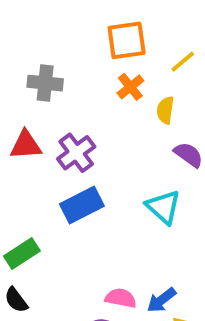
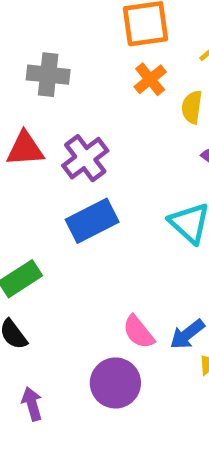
pink semicircle: (121, 298) -> (139, 332), turned -140

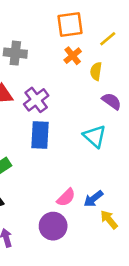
blue rectangle: (92, 221) -> (40, 135), turned -60
pink semicircle: (139, 332) -> (66, 197), turned -96

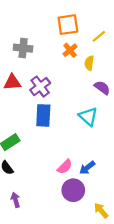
yellow arrow: (109, 220) -> (101, 211), moved
purple circle: (53, 226) -> (73, 190), moved

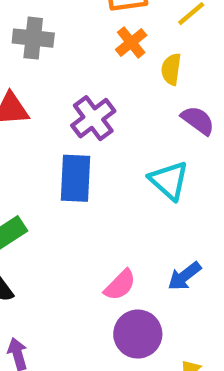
purple cross: (40, 87) -> (93, 118), moved
blue arrow: (87, 168) -> (185, 276), moved

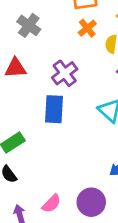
gray cross: (33, 38) -> (29, 25), turned 30
pink semicircle: (120, 285) -> (51, 204), moved

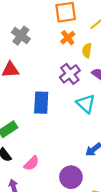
purple cross: (65, 73) -> (70, 74), moved
pink semicircle: (51, 204) -> (32, 163), moved

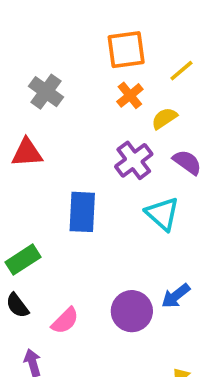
yellow semicircle: (87, 50) -> (164, 118), turned 48
purple circle: (71, 177) -> (132, 311), moved

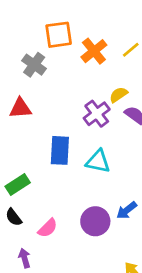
orange square: (126, 50) -> (59, 35), moved
orange cross: (130, 95) -> (94, 51), moved, size x1.4
yellow semicircle: (164, 118) -> (118, 95), moved
cyan triangle: (162, 214) -> (98, 161), moved, turned -30

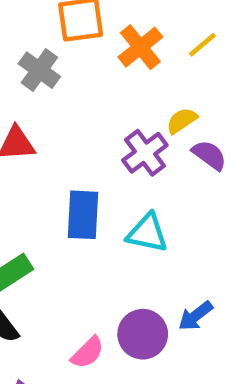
pink semicircle: (48, 228) -> (88, 353), moved

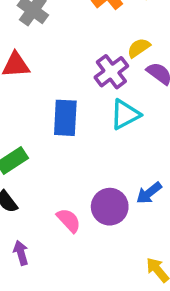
cyan triangle: (147, 233) -> (125, 114), moved, turned -40
pink semicircle: (88, 353) -> (69, 220), turned -88

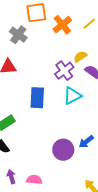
pink semicircle: (69, 220) -> (34, 180), moved, turned -42

